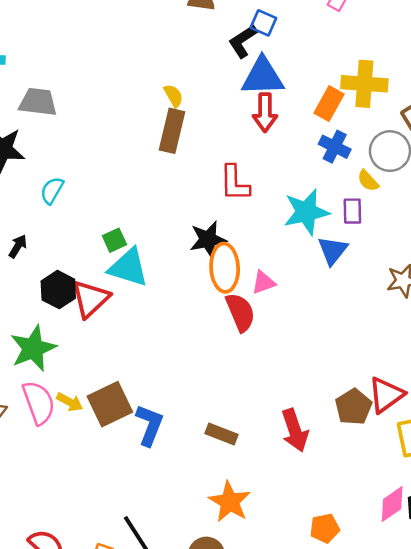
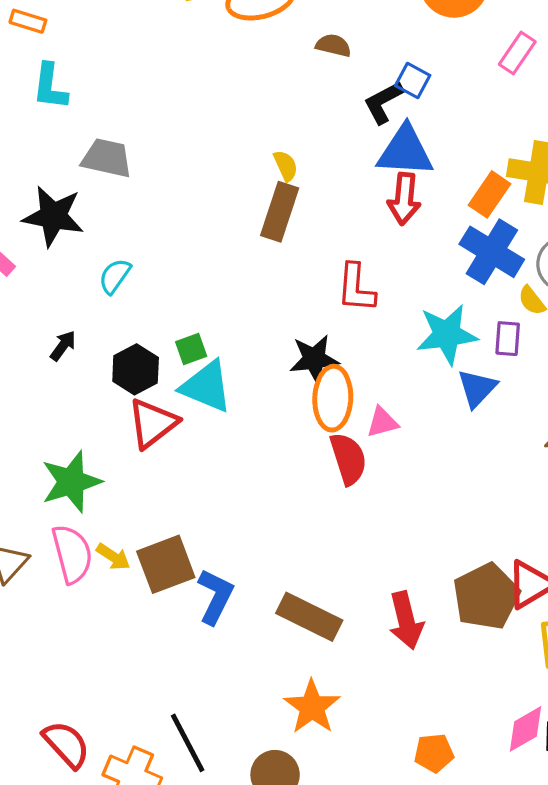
blue cross: (335, 147) -> (492, 252), size x1.5
black hexagon: (58, 290) -> (136, 369), moved
brown pentagon: (354, 407) -> (486, 596), size x1.4
brown rectangle: (222, 434) -> (309, 617), size x1.5

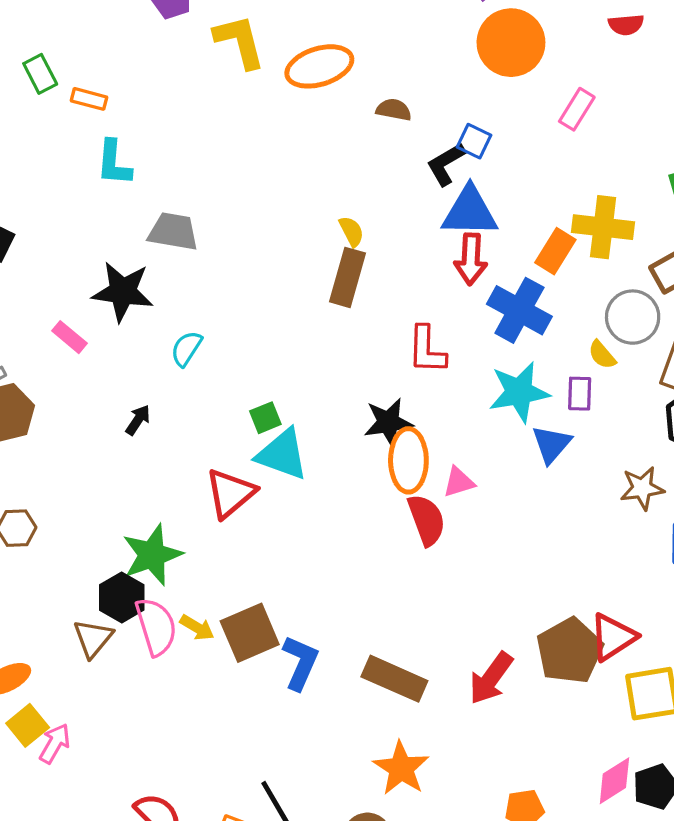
blue cross: (492, 252) -> (519, 310), moved
black hexagon: (136, 369) -> (122, 597), moved
red arrow: (406, 620) -> (491, 678), turned 52

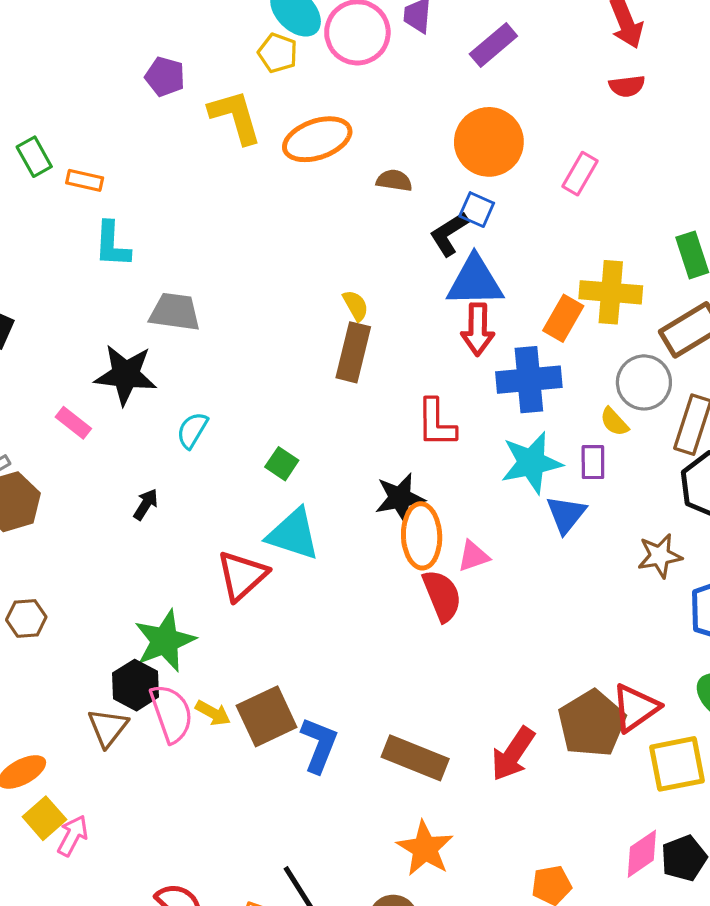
orange circle: (511, 43) -> (489, 142), moved
blue cross: (519, 310) -> (529, 380), turned -32
green square: (265, 418) -> (282, 464), moved, turned -32

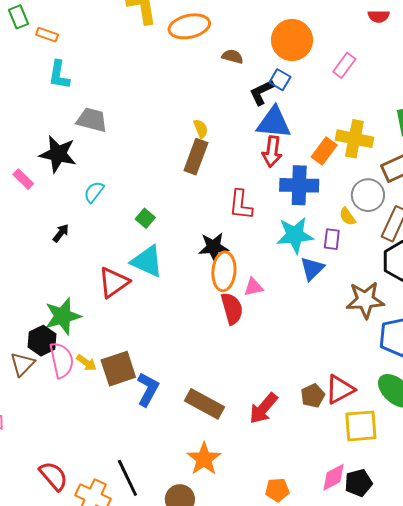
brown star: (660, 556) -> (365, 300), size x1.4
brown pentagon: (592, 723) -> (313, 396), size x0.6

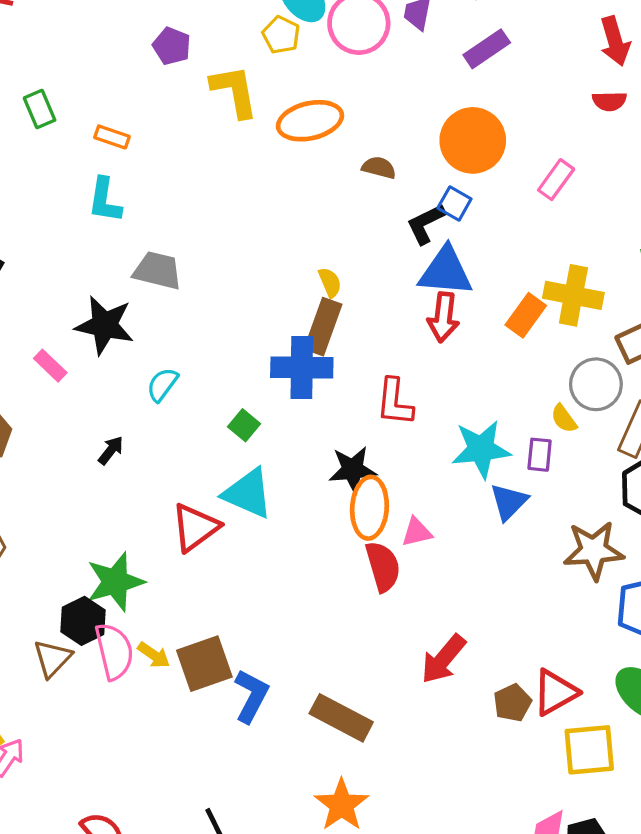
orange rectangle: (47, 35) -> (112, 137), moved
blue cross: (299, 185) -> (302, 368), moved
red arrow: (263, 408) -> (443, 659), moved

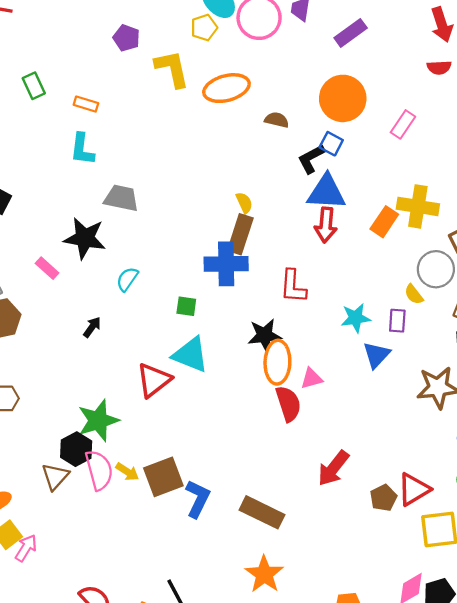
yellow pentagon: (281, 35) -> (204, 28), turned 30
green square: (244, 425) -> (186, 306), turned -30
cyan star: (481, 449) -> (356, 318), size x0.7

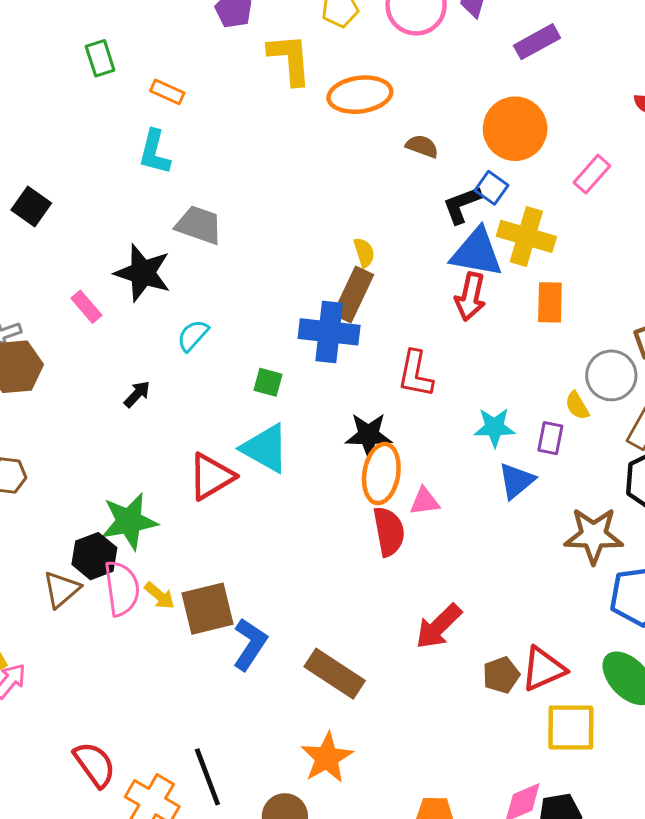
yellow cross: (418, 206) -> (526, 236), moved
orange rectangle: (384, 222) -> (550, 302), turned -40

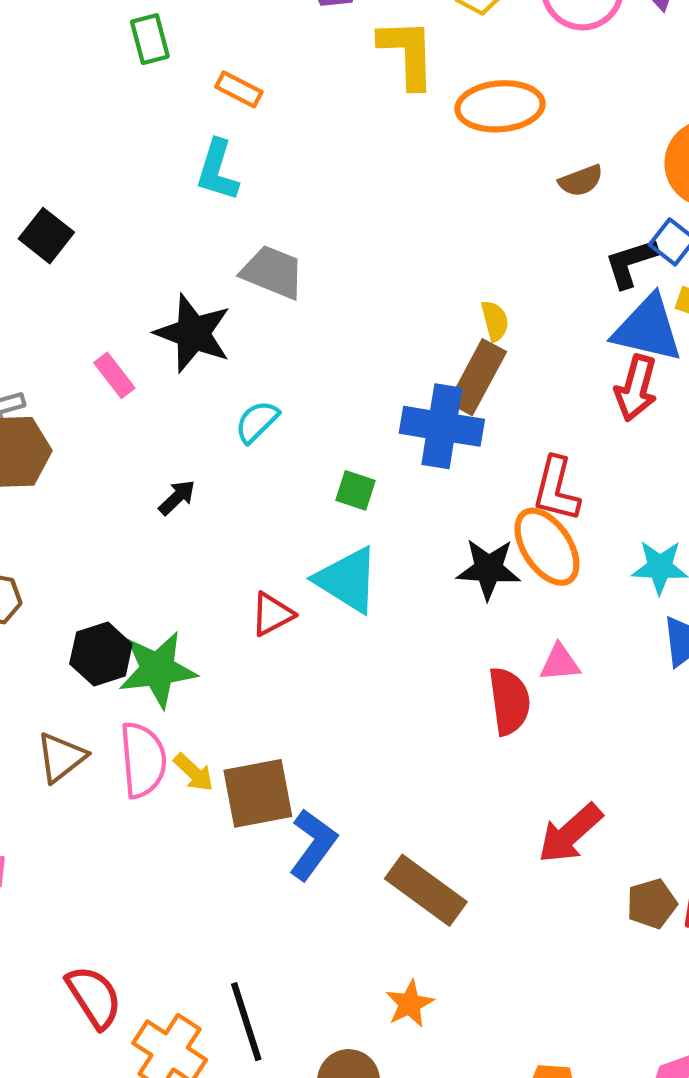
brown semicircle: (422, 146) -> (581, 181), turned 136
orange ellipse: (381, 474) -> (547, 547), moved, turned -46
red triangle: (211, 476) -> (272, 614), size x0.7
black hexagon: (94, 556) -> (101, 654), moved
orange star: (327, 758) -> (410, 1004), size x0.7

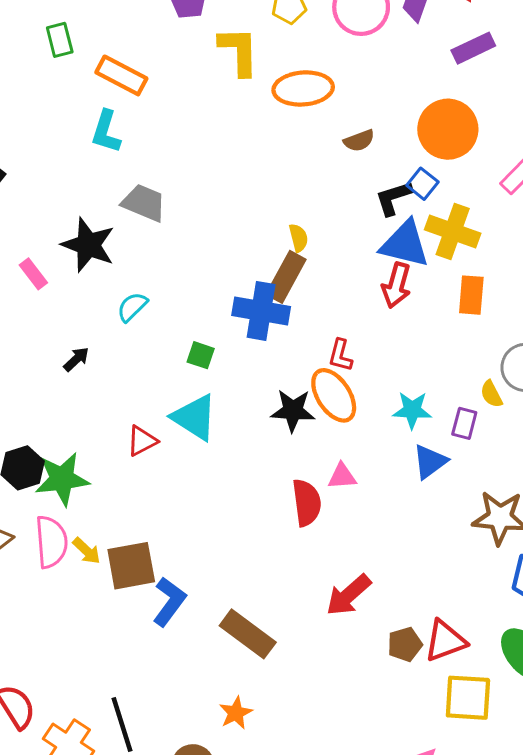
orange rectangle: (239, 89) -> (121, 75), size x1.6
red L-shape: (556, 489) -> (340, 355), size x0.7

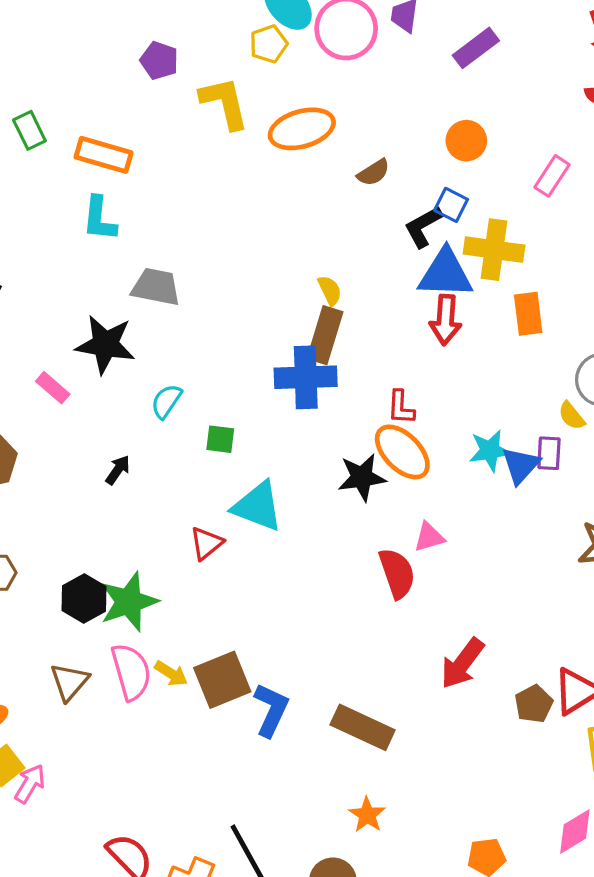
orange circle: (448, 129) -> (466, 141), size x0.6
green square: (201, 355) -> (220, 439), moved
blue triangle: (430, 462) -> (521, 465), moved

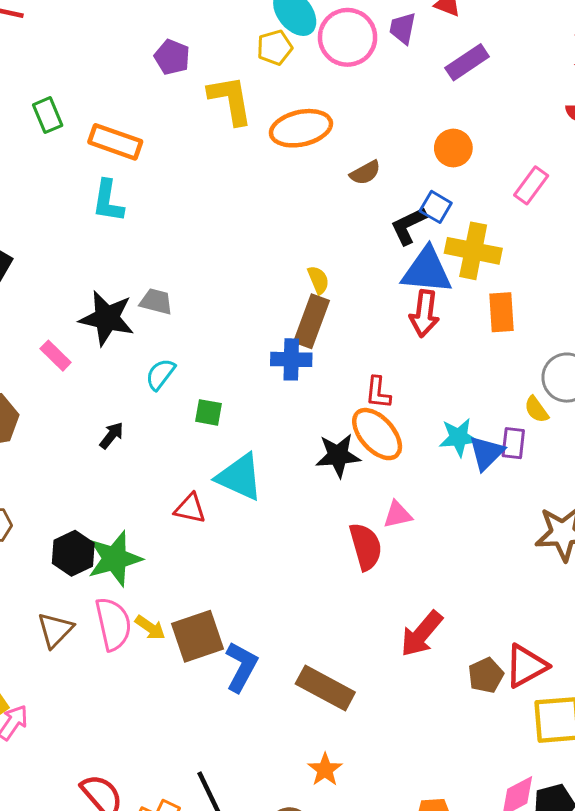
gray trapezoid: (156, 287) -> (156, 301), moved, size x0.7
blue cross: (306, 377) -> (291, 359), size x0.7
red triangle: (206, 543) -> (190, 508), turned 48

